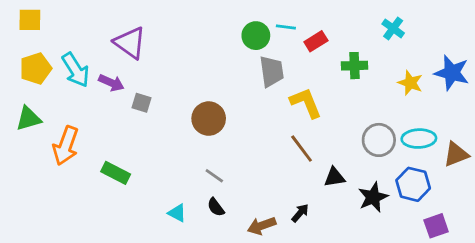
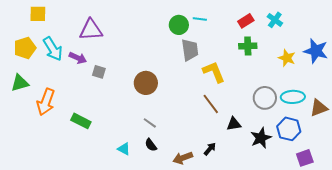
yellow square: (30, 20) -> (38, 14), moved
red rectangle: (316, 41) -> (246, 21), moved
purple triangle: (130, 43) -> (91, 30), turned -40

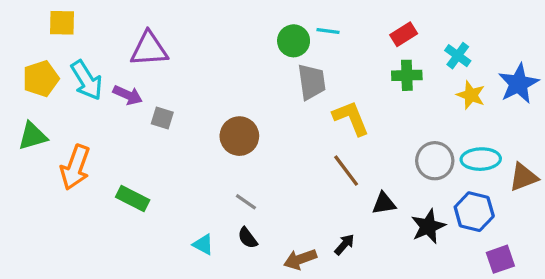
cyan cross: (275, 20) -> (458, 56), moved
blue star: (316, 51) -> (518, 84), turned 30

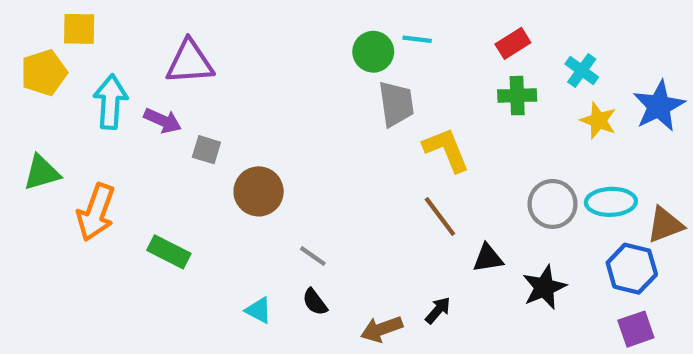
yellow pentagon: (41, 79) -> (44, 73), moved
cyan arrow: (87, 80) -> (111, 102), turned -144
brown circle: (239, 136) -> (259, 191), moved
blue hexagon: (474, 212) -> (632, 269), moved

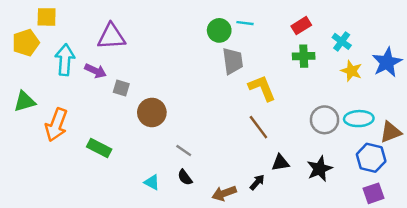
black triangle: (488, 258) -> (280, 163), moved

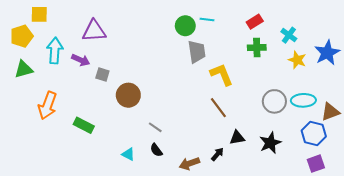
green triangle: (24, 101) -> (24, 69), moved

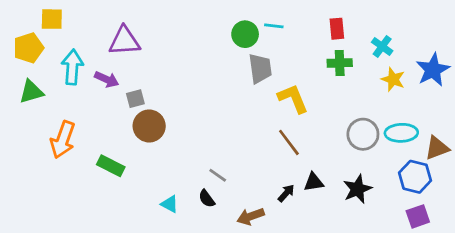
red rectangle: (255, 22) -> (337, 29), turned -63
gray square: (102, 74) -> (135, 99), turned -32
brown circle: (128, 95) -> (149, 126), moved
gray line: (155, 127) -> (218, 175), moved
black arrow: (217, 154) -> (286, 193), moved

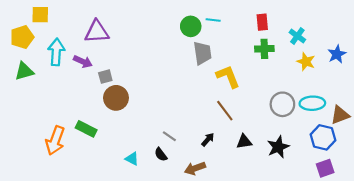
blue star: (433, 70) -> (337, 54), size x0.7
orange arrow: (63, 140) -> (55, 141), moved
black arrow: (286, 193) -> (208, 140), moved

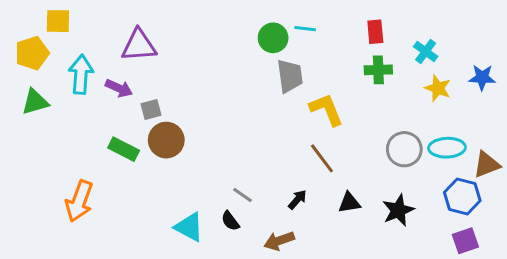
blue star: (337, 54) -> (482, 78), turned 30
green rectangle: (86, 129) -> (124, 149), moved
cyan triangle: (132, 159) -> (189, 227), size x1.5

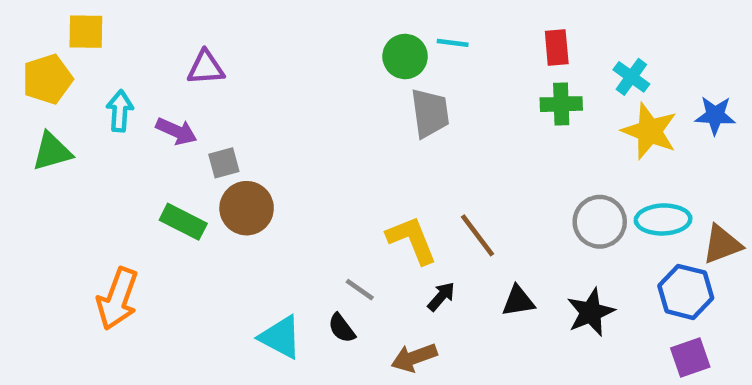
purple triangle: (139, 45) -> (206, 68), size x0.7
cyan arrow: (81, 74) -> (120, 111), size x0.7
yellow star: (438, 88) -> (650, 131), size x1.4
yellow L-shape: (326, 110) -> (412, 240), moved

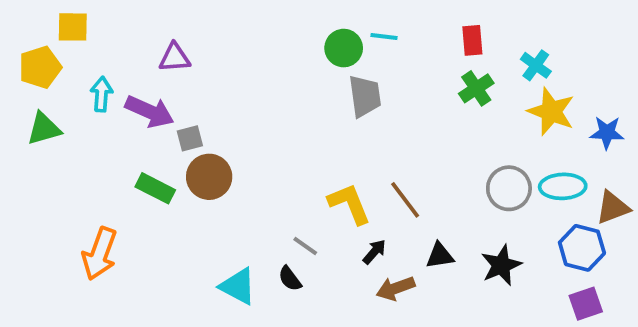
green cross: (561, 104) -> (476, 88), turned -32
blue star: (715, 115) -> (607, 133), moved
purple arrow: (176, 131) -> (150, 111), size x1.4
brown arrow: (414, 358) -> (396, 288), moved

